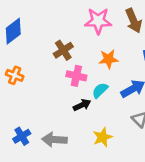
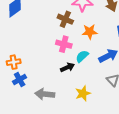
brown cross: (63, 50) -> (65, 19), moved, turned -35
orange cross: (15, 75) -> (14, 62), moved, turned -32
blue cross: (22, 136) -> (20, 80), moved

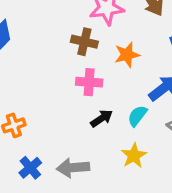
cyan semicircle: (82, 56) -> (137, 116), moved
blue cross: (20, 80) -> (30, 168), moved

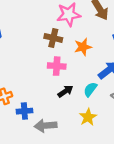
blue cross: (30, 168) -> (24, 111), moved, turned 35

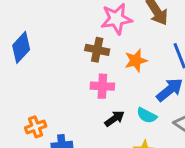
cyan semicircle: (90, 89) -> (147, 115), turned -98

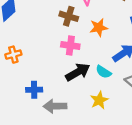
black arrow: (114, 119) -> (78, 72), size x1.5
orange cross: (36, 127) -> (13, 55), moved

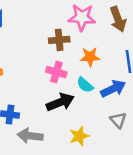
brown cross: (69, 16) -> (59, 40), turned -30
cyan semicircle: (104, 72) -> (85, 85), moved

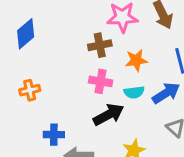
cyan semicircle: (85, 85) -> (134, 92), turned -42

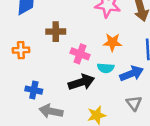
brown cross: (100, 45) -> (56, 32), moved

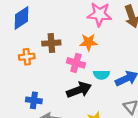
orange star: (112, 42) -> (89, 42), moved
orange cross: (21, 50) -> (27, 57), moved

